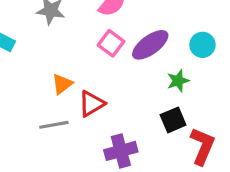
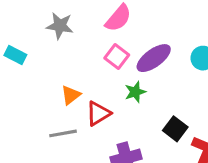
green star: (178, 81) -> (135, 92), moved
black square: (173, 120) -> (175, 129), turned -30

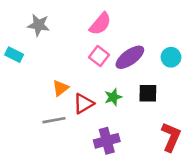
gray star: (60, 26) -> (39, 25), moved
green star: (135, 92) -> (113, 97), moved
black square: (175, 129) -> (148, 93), moved, turned -36

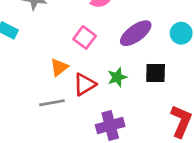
pink square: (99, 56) -> (85, 37), moved

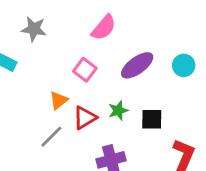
black square: (156, 73) -> (152, 119), moved
gray line: (52, 103) -> (51, 137), turned -35

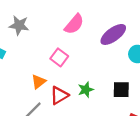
purple ellipse: (137, 65) -> (113, 34), moved
black square: (152, 119) -> (121, 90), moved

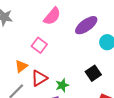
green star: (86, 90) -> (62, 85), moved
black square: (121, 90) -> (93, 73), turned -35

